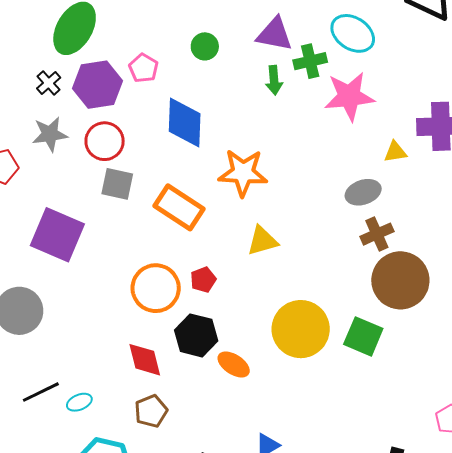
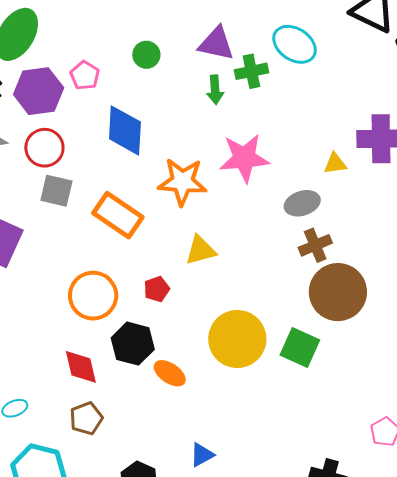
pink star: (349, 96) -> (244, 158), moved
red pentagon: (203, 280) -> (157, 289), moved

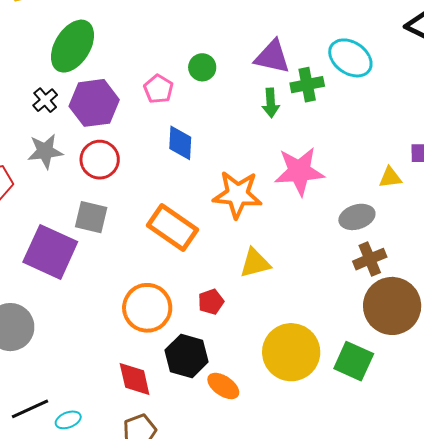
pink pentagon: (85, 75) -> (158, 89), moved
blue diamond: (125, 130) -> (180, 143), size x0.7
gray square: (56, 191) -> (91, 217), moved

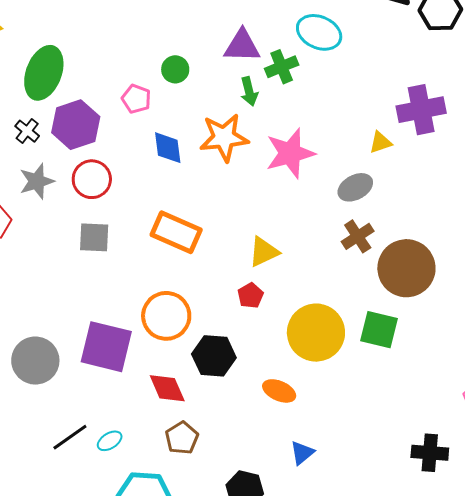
orange star: (237, 194) -> (224, 137), moved
purple square: (50, 252) -> (106, 347), moved
brown cross: (370, 259) -> (358, 236), moved
red pentagon: (211, 302) -> (251, 296), moved
orange ellipse: (223, 386) -> (279, 391), moved

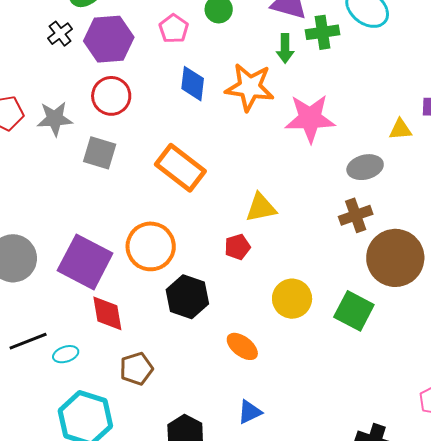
gray star: (37, 181) -> (55, 119), moved
yellow circle: (316, 333) -> (292, 299), size x0.7
red diamond: (167, 388) -> (107, 313), moved

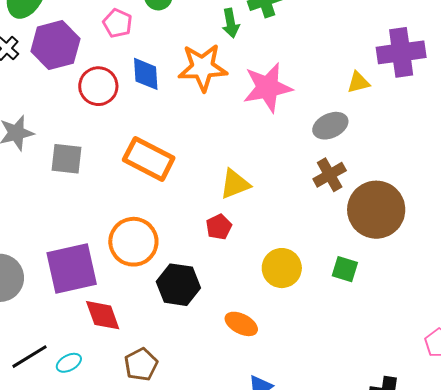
red circle: (111, 96) -> (98, 86), moved
purple square: (85, 262) -> (72, 269), turned -30
green square: (354, 311) -> (345, 269), size x0.7

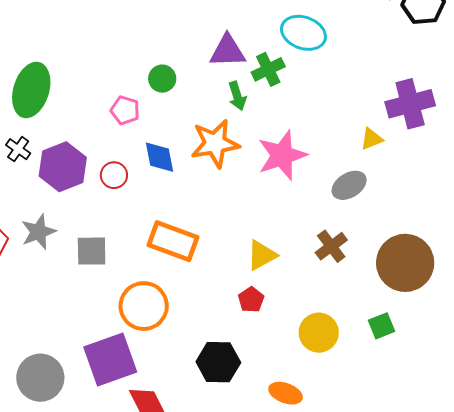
purple hexagon: (55, 45) -> (63, 167), moved
red circle: (98, 86) -> (114, 175), size x0.7
brown cross: (330, 175) -> (331, 246), moved
orange circle: (133, 242) -> (144, 306), moved
green square: (345, 269) -> (381, 326), turned -32

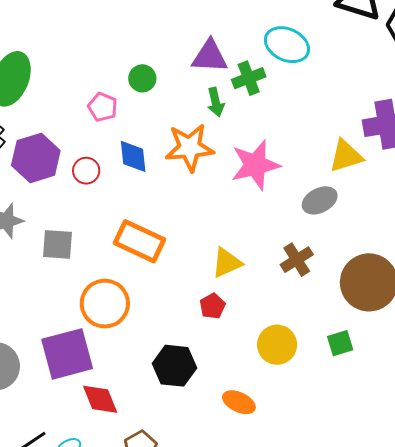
yellow triangle: (372, 139) -> (346, 156), size x1.5

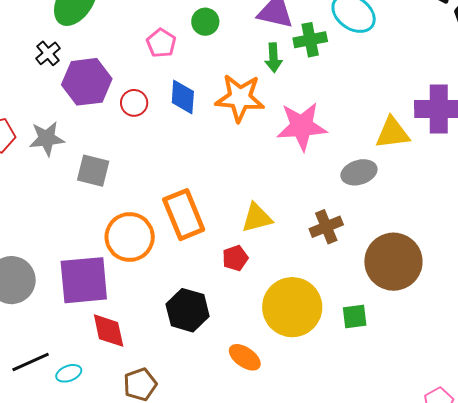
orange rectangle: (140, 241) -> (184, 215), moved, turned 33
yellow circle: (277, 345) -> (292, 307), size x1.5

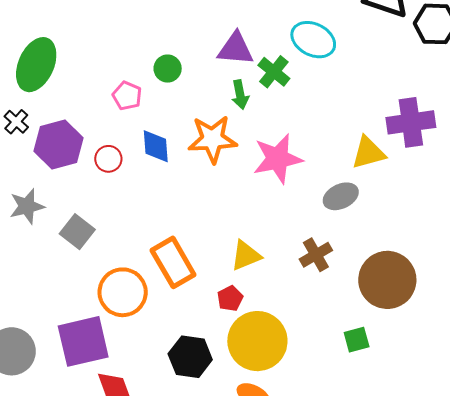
green cross: (310, 40) -> (274, 72), turned -32
gray square: (93, 171) -> (77, 232), turned 32
yellow circle: (292, 307) -> (257, 341), moved

